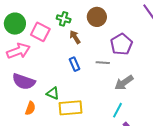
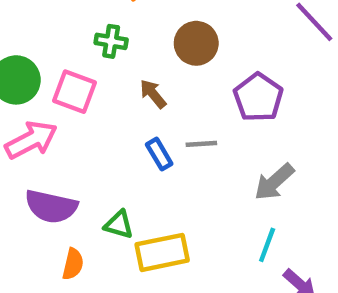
green cross: (64, 19) -> (111, 41), moved
gray line: (103, 63) -> (201, 144), moved

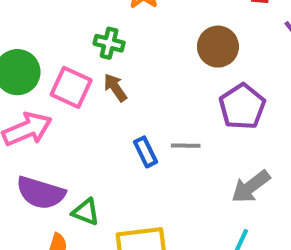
brown circle: (196, 43) -> (218, 47), moved
brown arrow: (153, 94) -> (115, 88), moved
green triangle: (119, 225) -> (86, 212), moved

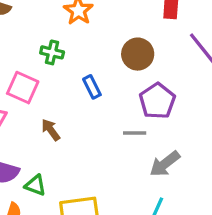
brown arrow: (115, 88) -> (51, 130), moved
gray line: (186, 146) -> (135, 133), moved
blue rectangle: (145, 152) -> (92, 87), moved

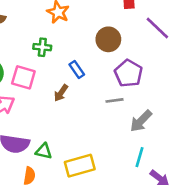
brown arrow: (51, 130) -> (61, 93), moved, turned -102

